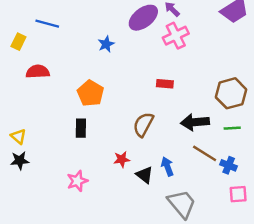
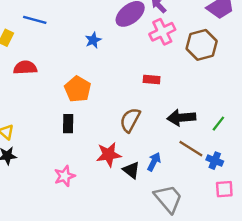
brown hexagon: (231, 93) -> (202, 45), moved
green line: (232, 128) -> (218, 124), turned -49
red star: (122, 159) -> (109, 155), size x1.5
blue arrow: (167, 167) -> (154, 162), turned 48

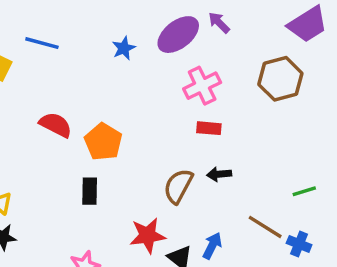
pink cross: (162, 32) -> (202, 86), moved
blue star: (93, 40) -> (124, 48), moved
red semicircle: (25, 68) -> (56, 125), moved, turned 30
black arrow: (181, 118) -> (219, 174), moved, size x0.6
green line: (218, 124) -> (304, 191), turned 35

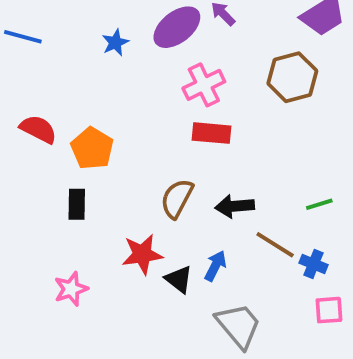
red rectangle: (209, 128) -> (212, 133), size x1.4
black arrow: (219, 174) -> (235, 206), moved, size x1.4

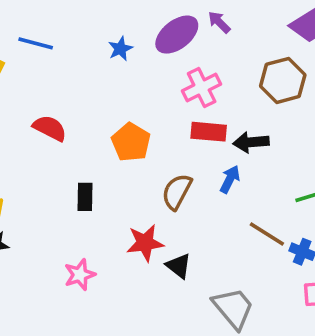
orange pentagon: (92, 148) -> (131, 142), moved
black arrow: (235, 206) -> (251, 142), moved
blue arrow: (215, 266) -> (230, 179), moved

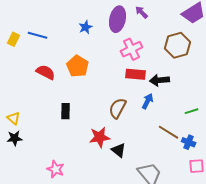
purple ellipse: (177, 35) -> (118, 19), turned -40
blue line: (36, 43) -> (38, 35), moved
orange pentagon: (131, 142) -> (78, 66), moved
pink star: (80, 275) -> (56, 169), moved, turned -30

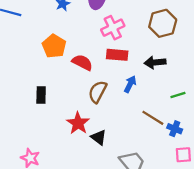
red semicircle: (46, 72) -> (82, 62), moved
black arrow: (160, 80) -> (155, 62), moved
red star: (100, 137) -> (78, 123), turned -30

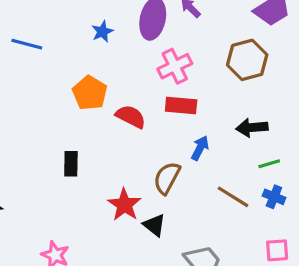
black arrow: (155, 62) -> (252, 128), moved
brown semicircle: (98, 92) -> (167, 178), moved
blue cross: (175, 129) -> (274, 197), moved

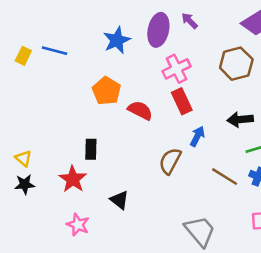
blue star: (102, 32) -> (117, 40), size x1.5
red rectangle: (181, 106) -> (182, 101), turned 60
red star: (124, 205) -> (73, 179), moved
black triangle: (154, 225) -> (119, 200), moved

